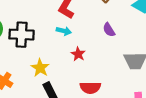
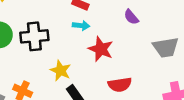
red star: (78, 54) -> (101, 49), size x1.5

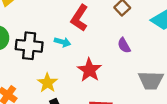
cyan arrow: (81, 26) -> (63, 42), moved

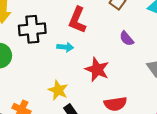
black cross: (29, 46) -> (32, 29), moved

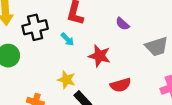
cyan arrow: (65, 47) -> (67, 39), turned 48

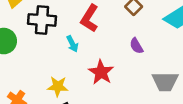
yellow star: (66, 80) -> (58, 86), turned -30

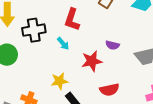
purple semicircle: (136, 46) -> (112, 45), moved, turned -32
red star: (101, 72) -> (92, 61), turned -30

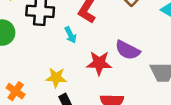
purple semicircle: (112, 45) -> (127, 50), size x1.5

